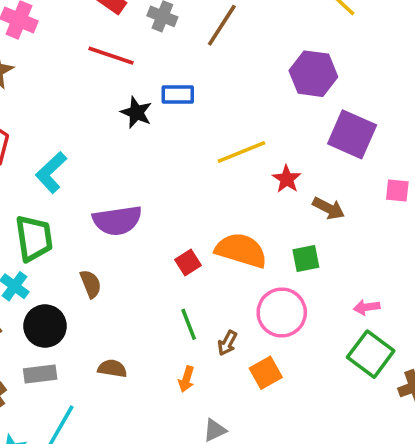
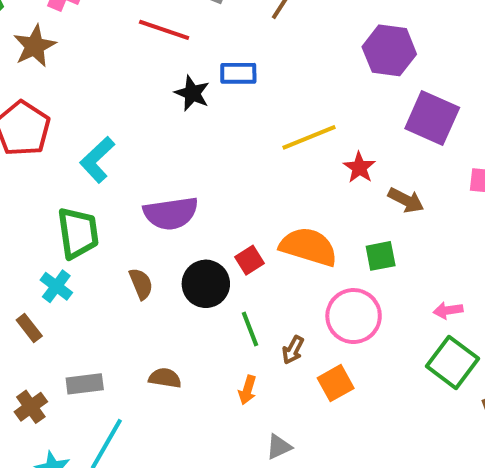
black circle: (45, 326) -> (206, 284), moved

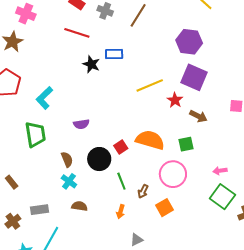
purple square: (432, 118) -> (194, 77), moved
purple semicircle: (171, 213) -> (81, 124), size x0.6
cyan cross: (56, 286) -> (69, 181), moved

